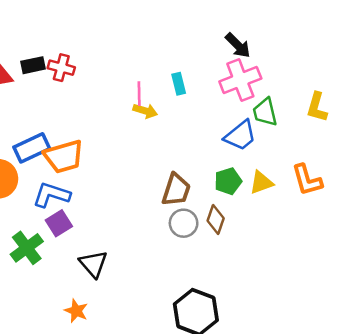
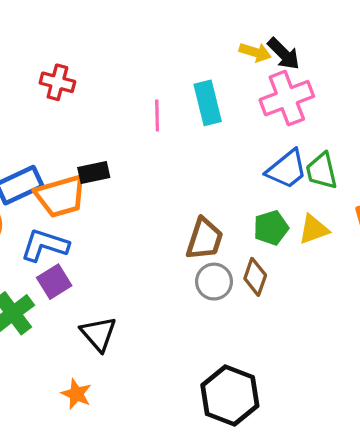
black rectangle: (33, 65) -> (94, 172), moved
cyan rectangle: (179, 84) -> (208, 103), size x1.5
yellow arrow: (145, 111) -> (255, 52), moved
green trapezoid: (265, 112) -> (322, 171), moved

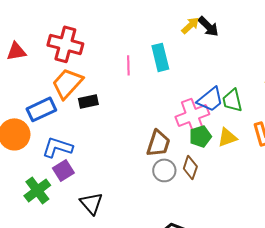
yellow arrow: (255, 52) -> (190, 25), turned -60
red cross: (57, 82) -> (65, 44), size x1.6
pink cross: (287, 98) -> (192, 115), moved
orange trapezoid: (61, 196) -> (67, 83), moved, turned 148

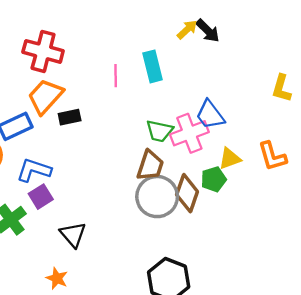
blue trapezoid: (210, 99) -> (210, 115), turned 92
green trapezoid: (232, 100) -> (159, 131), moved, turned -65
green pentagon: (200, 136) -> (214, 179), moved
brown diamond: (190, 167) -> (187, 193), size x1.4
gray circle: (164, 170) -> (157, 197), size x1.6

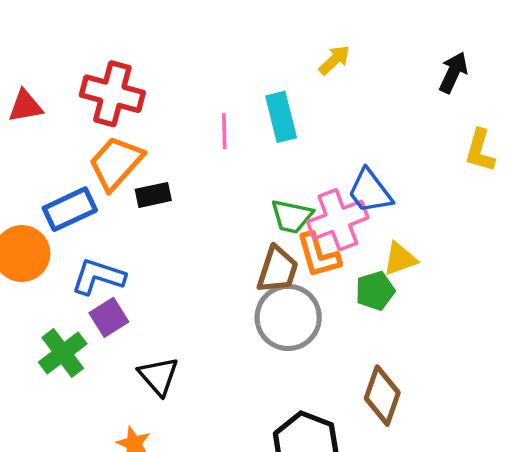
black arrow: (208, 31) -> (453, 72), moved, turned -110
orange L-shape: (272, 156) -> (318, 255), moved
brown diamond: (187, 193) -> (382, 396), moved

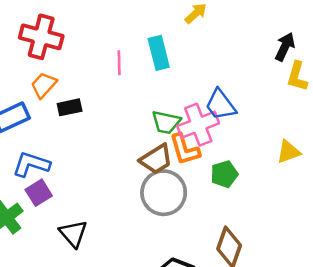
black arrow: (453, 72) -> (285, 47), moved
orange trapezoid: (116, 163) -> (44, 85), size x0.7
yellow triangle: (400, 259) -> (289, 152), moved
brown trapezoid: (278, 270) -> (156, 159), turned 40

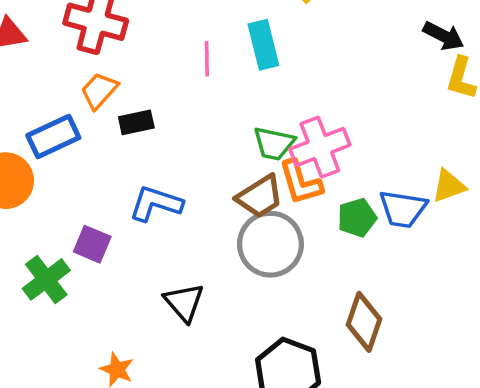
black arrow: (285, 47) -> (443, 36), turned 92
blue trapezoid: (220, 105) -> (403, 209), moved, turned -44
blue L-shape: (31, 164) -> (156, 204), moved
purple square: (39, 193) -> (92, 244), turned -35
black triangle: (73, 233) -> (184, 302), moved

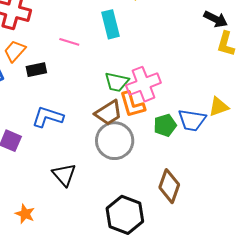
pink line: (207, 59) -> (69, 42), moved, turned -72

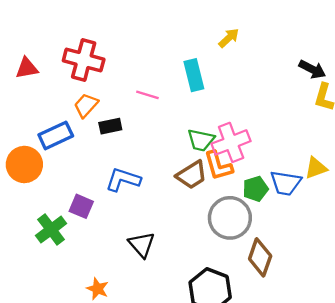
gray circle: (115, 141) -> (230, 218), moved

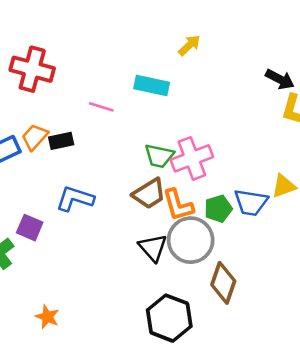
cyan rectangle: (194, 75) -> (152, 86), turned -64
orange trapezoid: (86, 105) -> (35, 137), moved
orange L-shape: (218, 166) -> (178, 205), moved
black triangle: (142, 245) -> (153, 248), moved

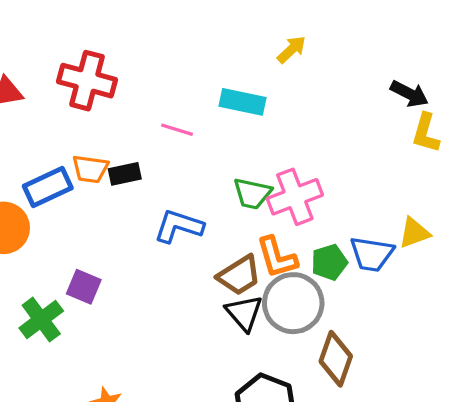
orange trapezoid: (35, 137) -> (90, 169), turned -124
brown trapezoid: (149, 194) -> (239, 275), moved
blue L-shape: (75, 199) -> (179, 226), moved

